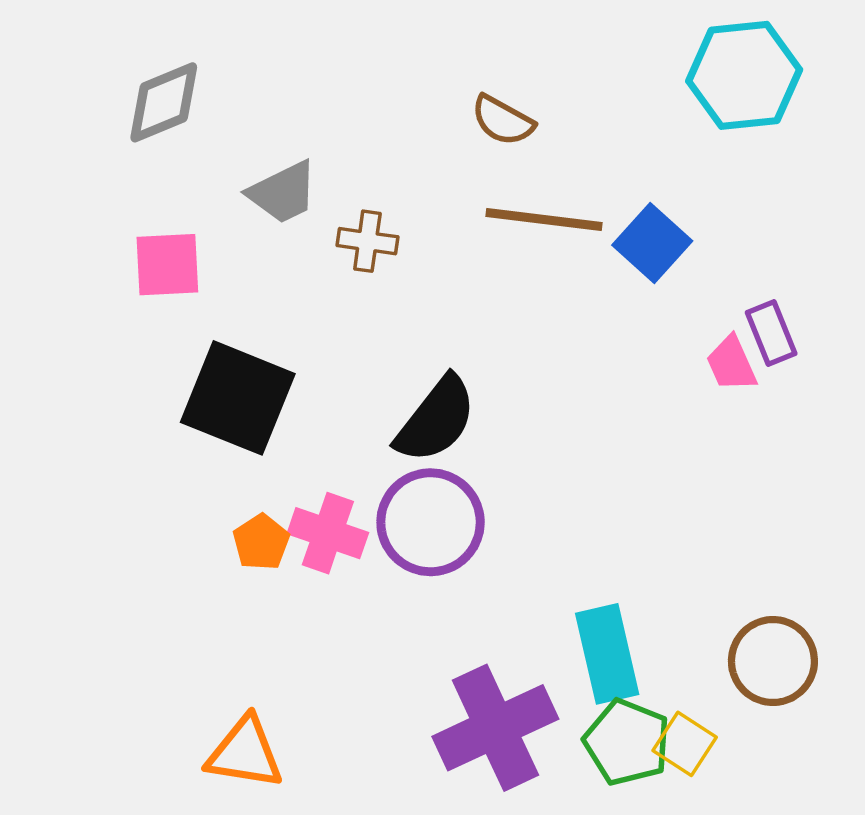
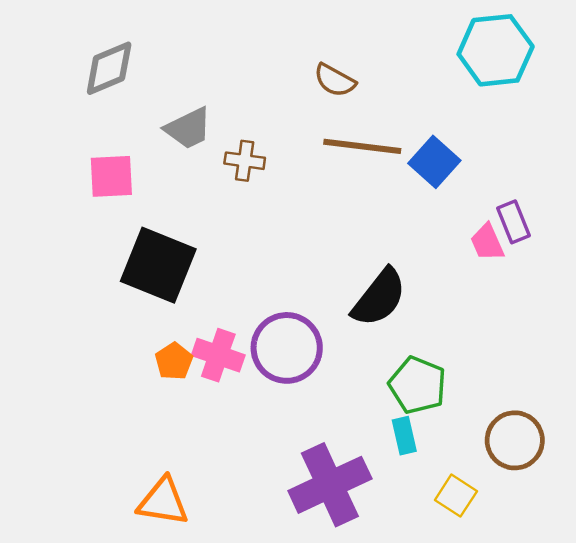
black semicircle: (436, 420) -> (379, 298), moved
cyan rectangle: (607, 654) -> (404, 436), size x0.6
green pentagon: (627, 742) -> (418, 385), moved

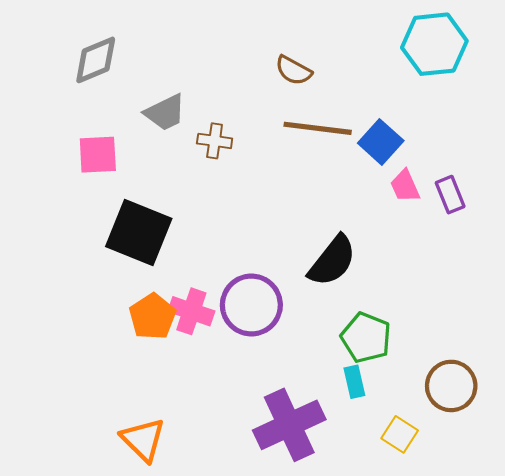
pink trapezoid: (487, 242) -> (405, 186), moved
orange pentagon: (174, 361) -> (152, 317), size x1.4
orange triangle: (163, 502) -> (143, 440), turned 36

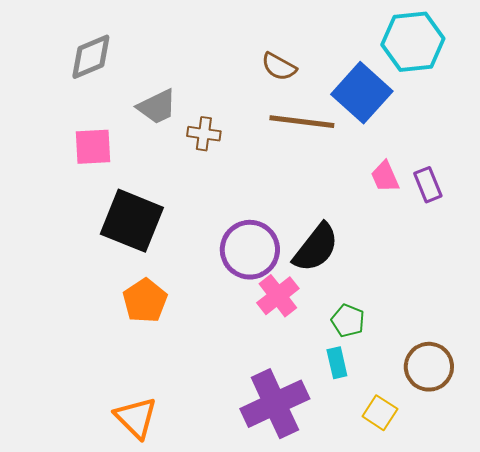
blue square: (381, 142) -> (362, 93), moved, size x1.4
purple circle: (251, 305) -> (250, 250), moved
pink cross: (191, 311) -> (278, 296), moved, turned 33
green pentagon: (366, 338) -> (348, 321), size x0.7

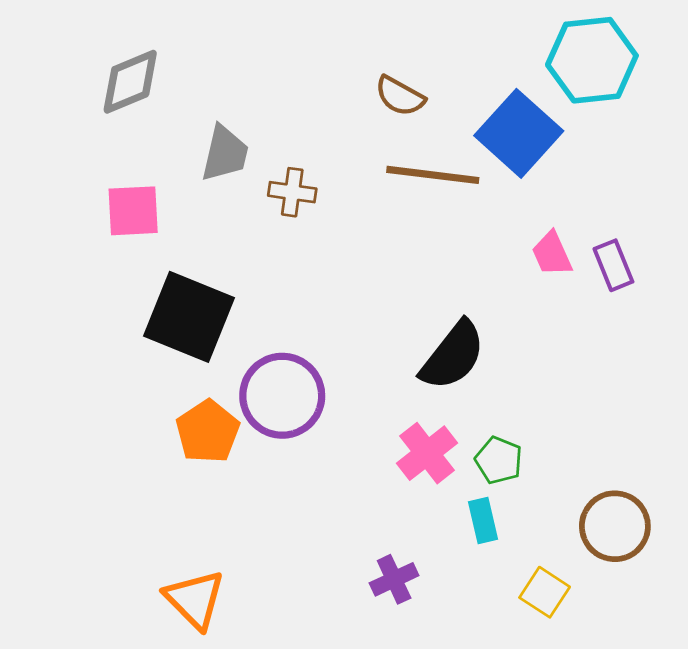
gray trapezoid: (157, 107) -> (225, 153), turned -51
purple circle: (250, 250) -> (282, 396), moved
pink cross: (278, 296) -> (427, 453), moved
purple cross: (275, 404) -> (394, 579), size x0.5

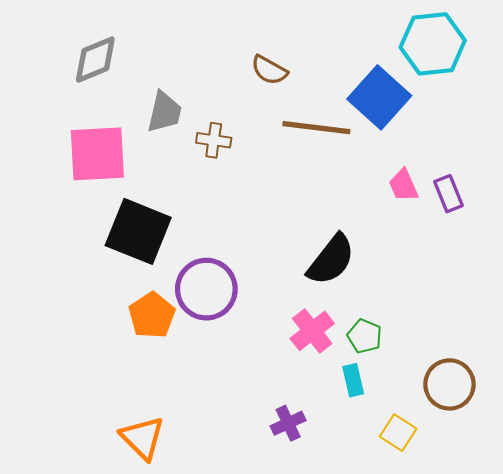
brown semicircle: (400, 96) -> (269, 70), moved
pink square: (133, 211) -> (97, 154), size x1.5

